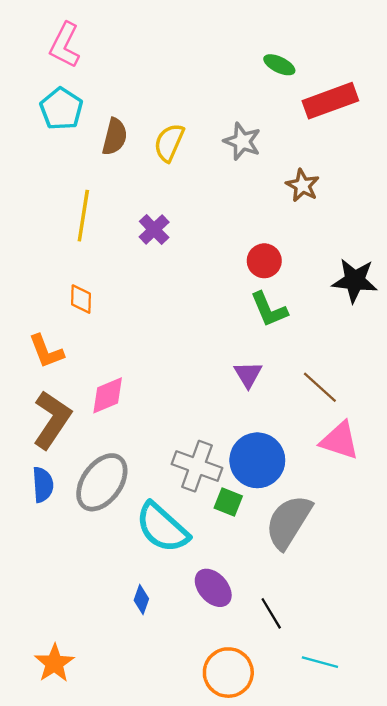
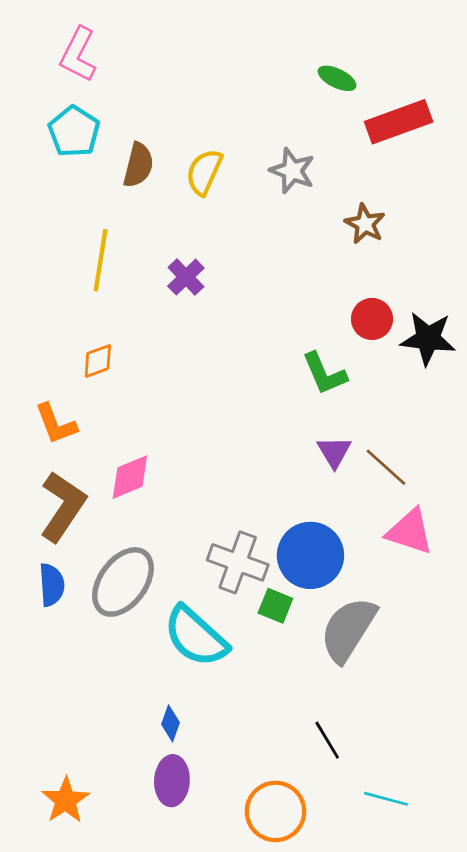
red circle: (264, 261) -> (372, 319), moved
orange diamond: (81, 299) -> (98, 361), turned 68
purple triangle: (248, 374) -> (334, 452), moved
purple ellipse: (213, 588) -> (172, 781), moved, turned 45

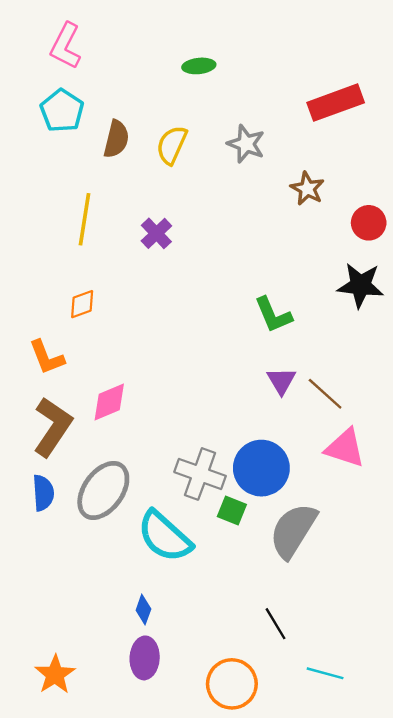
green ellipse: (337, 78) -> (199, 66), moved, turned -32
red circle: (372, 319) -> (369, 223), moved

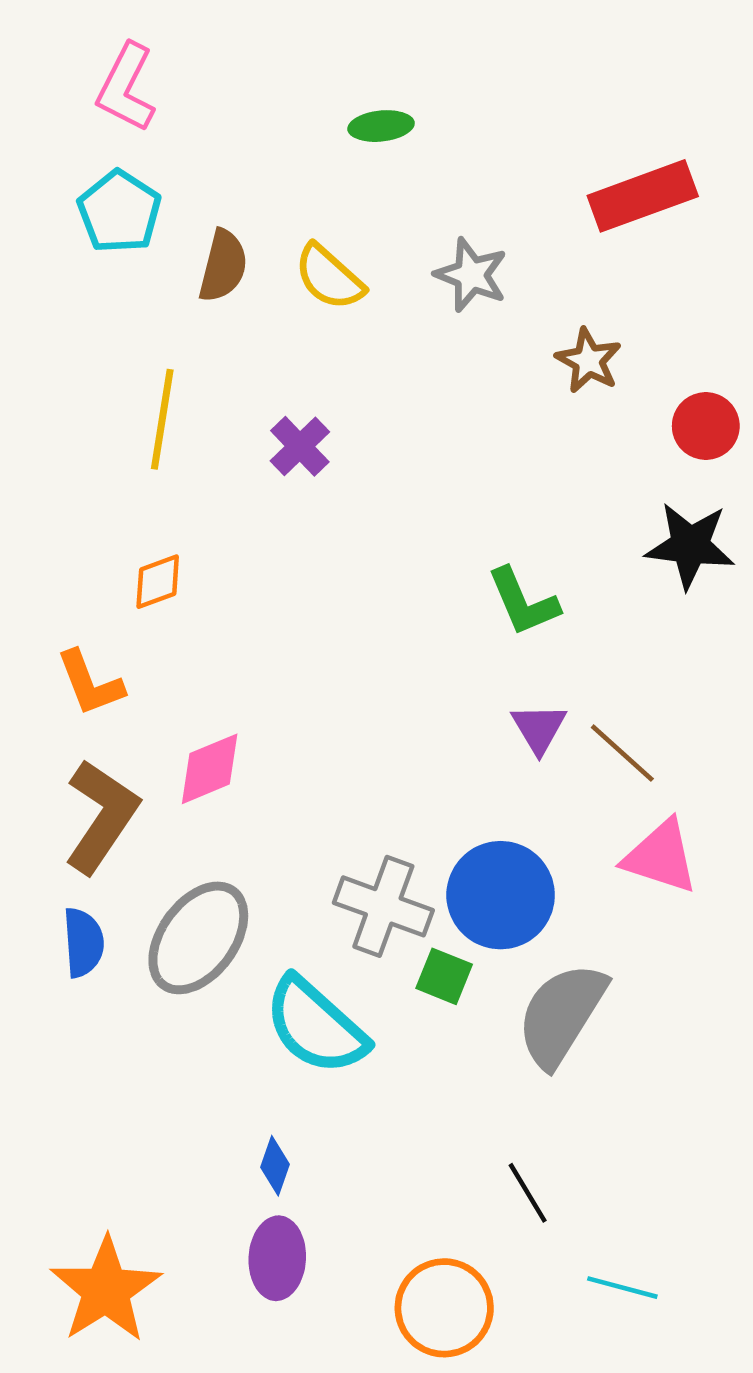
yellow semicircle: (172, 145) -> (329, 277), turned -72
orange star: (55, 674) -> (106, 1290), size x1.4

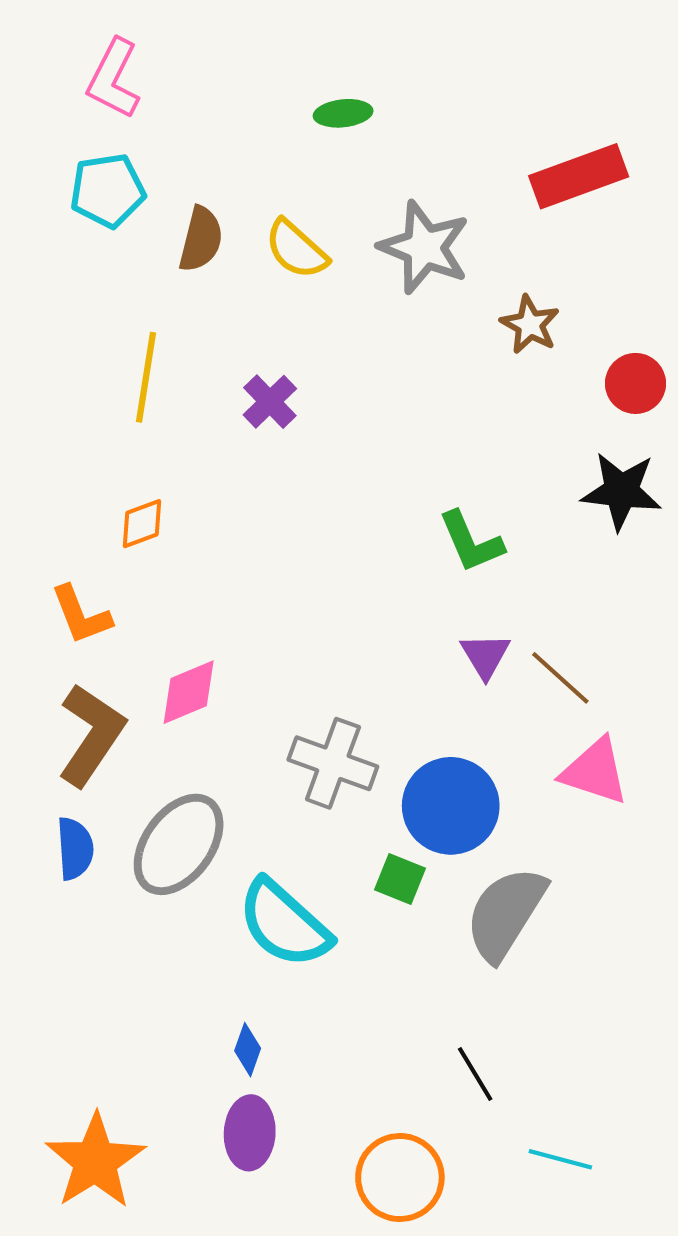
cyan pentagon: (119, 212) -> (107, 190), turned 30
gray star: (471, 275) -> (424, 247), size x1.4
gray cross: (383, 906) -> (333, 763), moved

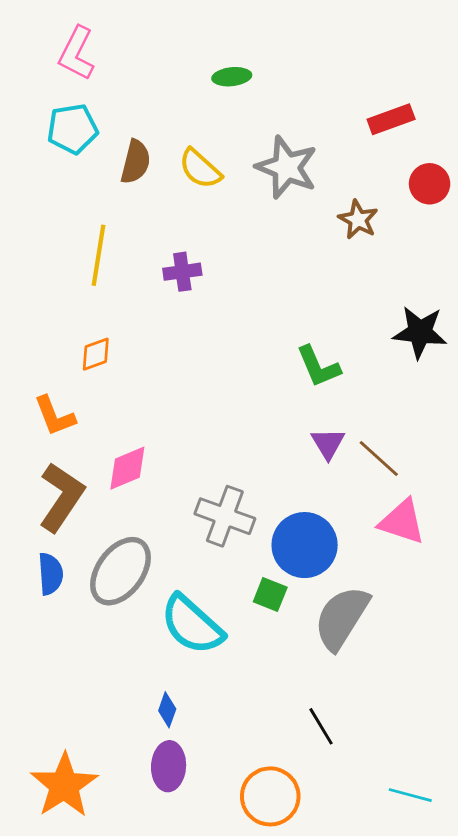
red rectangle: (579, 176) -> (391, 119), size x0.7
red circle: (636, 383) -> (430, 184), moved
purple cross: (270, 402) -> (182, 272), turned 36
cyan line: (560, 1159) -> (410, 795), moved

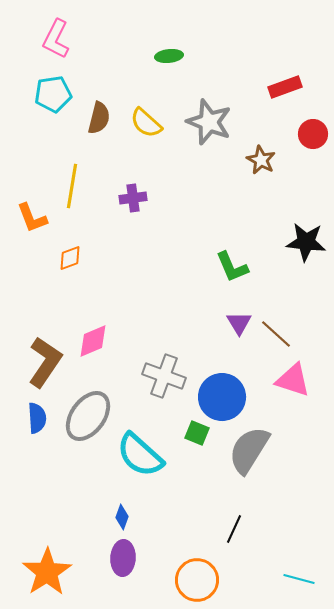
orange L-shape: (55, 416) -> (32, 218), moved
black line: (321, 726) -> (234, 529), turned 56

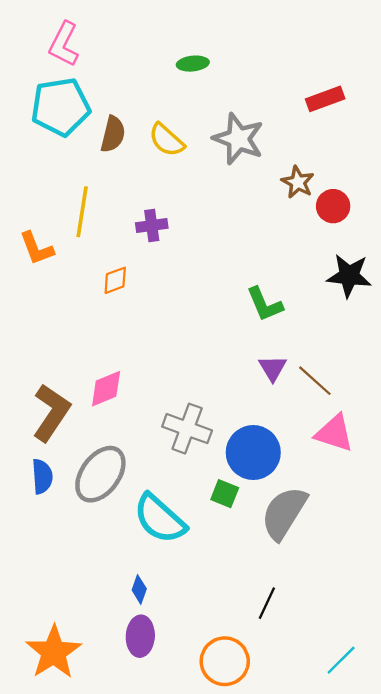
cyan pentagon: (53, 94) -> (60, 107), size x1.4
red circle: (313, 134) -> (333, 206), moved
orange diamond: (70, 258) -> (115, 280), moved
cyan line: (299, 579) -> (341, 660), turned -60

